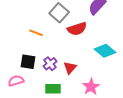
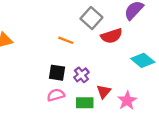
red triangle: (70, 68) -> (104, 92), moved
pink semicircle: (16, 81) -> (56, 95), moved

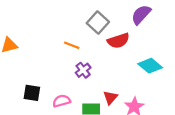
black square: (57, 73) -> (32, 93), moved
purple cross: (81, 75) -> (83, 70), moved

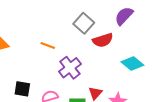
orange line: (72, 45) -> (48, 45), moved
purple cross: (83, 70) -> (70, 68), size x1.5

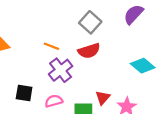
red semicircle: (103, 40) -> (89, 51), moved
purple cross: (70, 68) -> (61, 70), moved

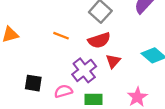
purple cross: (61, 70) -> (84, 70), moved
red triangle: (103, 98) -> (113, 61), moved

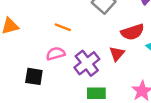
red semicircle: (99, 40) -> (132, 32), moved
pink semicircle: (63, 91) -> (56, 54), moved

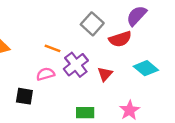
red semicircle: (132, 32) -> (120, 39), moved
purple cross: (87, 63) -> (76, 65), moved

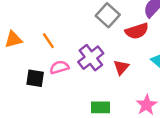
orange line: (52, 48) -> (48, 41), moved, turned 35
black square: (24, 96) -> (35, 78), moved

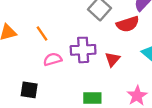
purple cross: (91, 58) -> (83, 50), turned 35
black square: (35, 78) -> (29, 90), moved

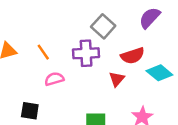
red semicircle: (128, 24) -> (133, 56), moved
purple cross: (83, 50) -> (86, 53), moved

